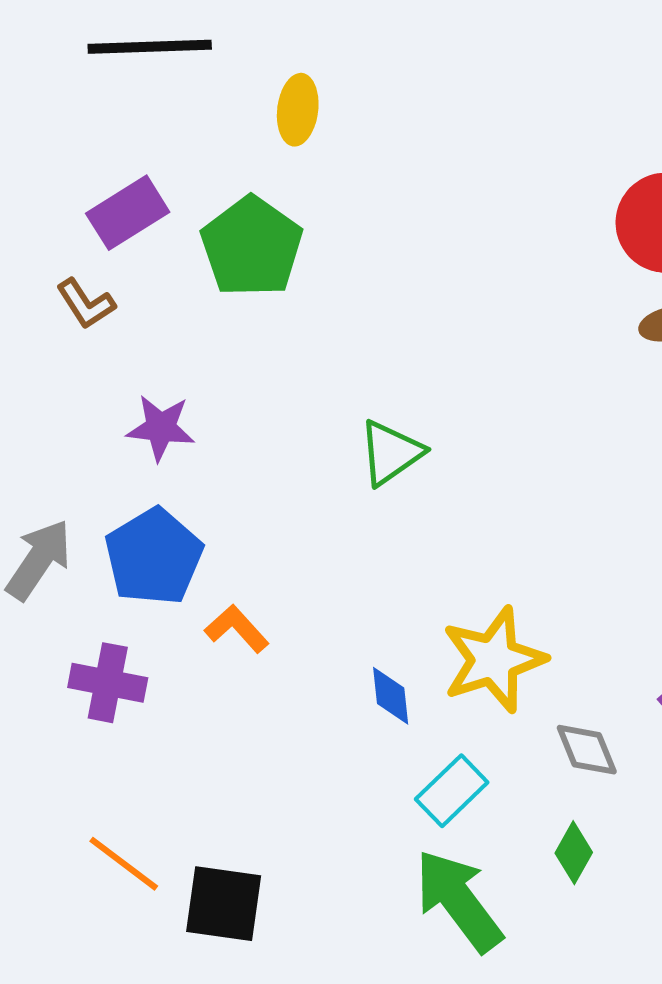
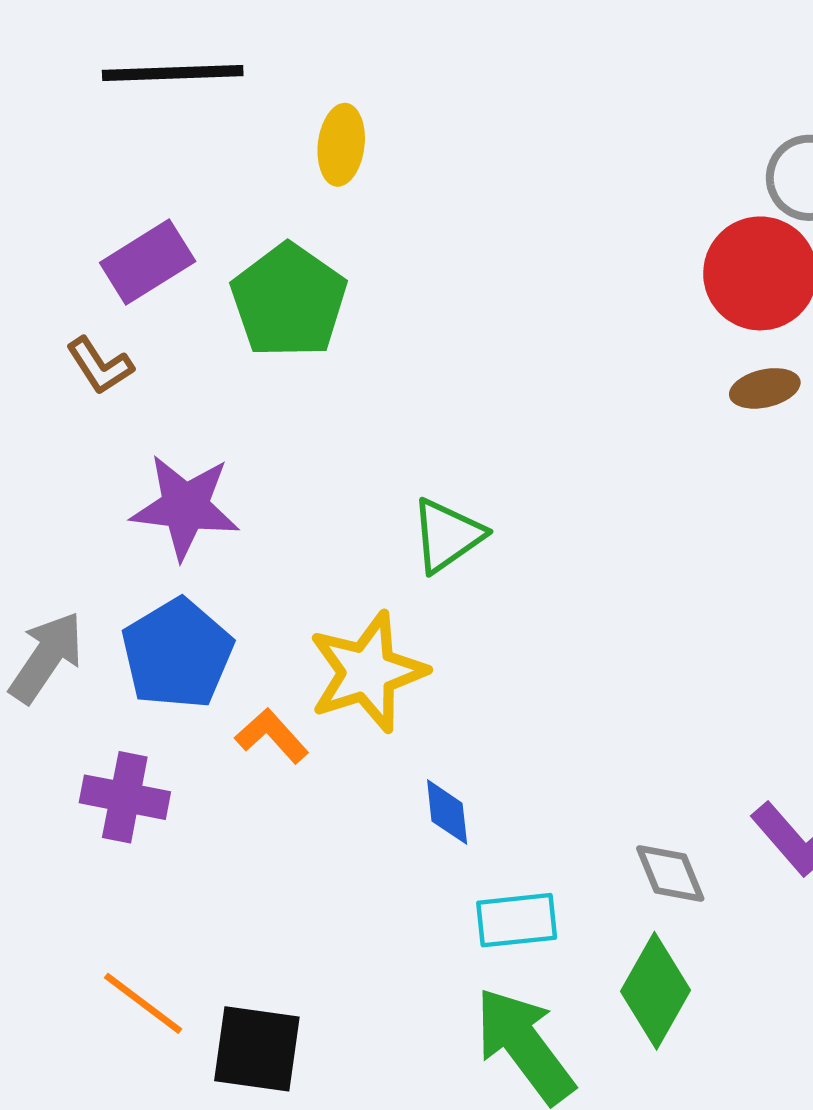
purple star: (161, 428) -> (185, 507), size x1.4
yellow star: (494, 660) -> (367, 672), moved
cyan rectangle: (452, 791) -> (517, 920), turned 38
green diamond: (574, 853) -> (655, 991), size x1.6

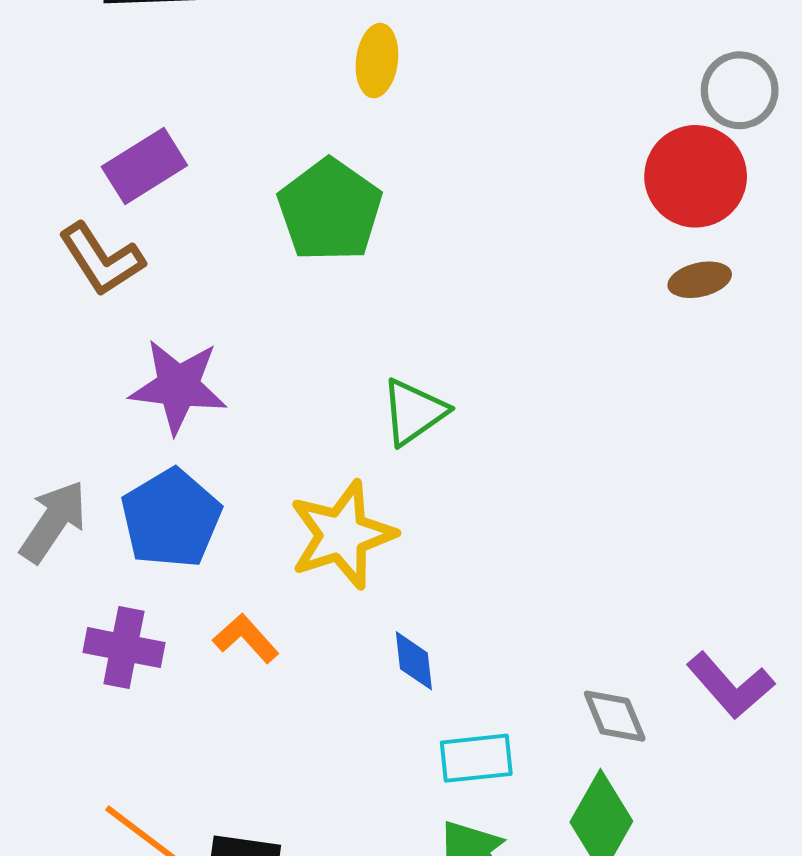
yellow ellipse: (341, 145) -> (377, 61), moved
green pentagon: (289, 301) -> (330, 210), moved
brown L-shape: (100, 366) -> (101, 259), size x1.4
orange L-shape: (272, 736) -> (246, 638), moved

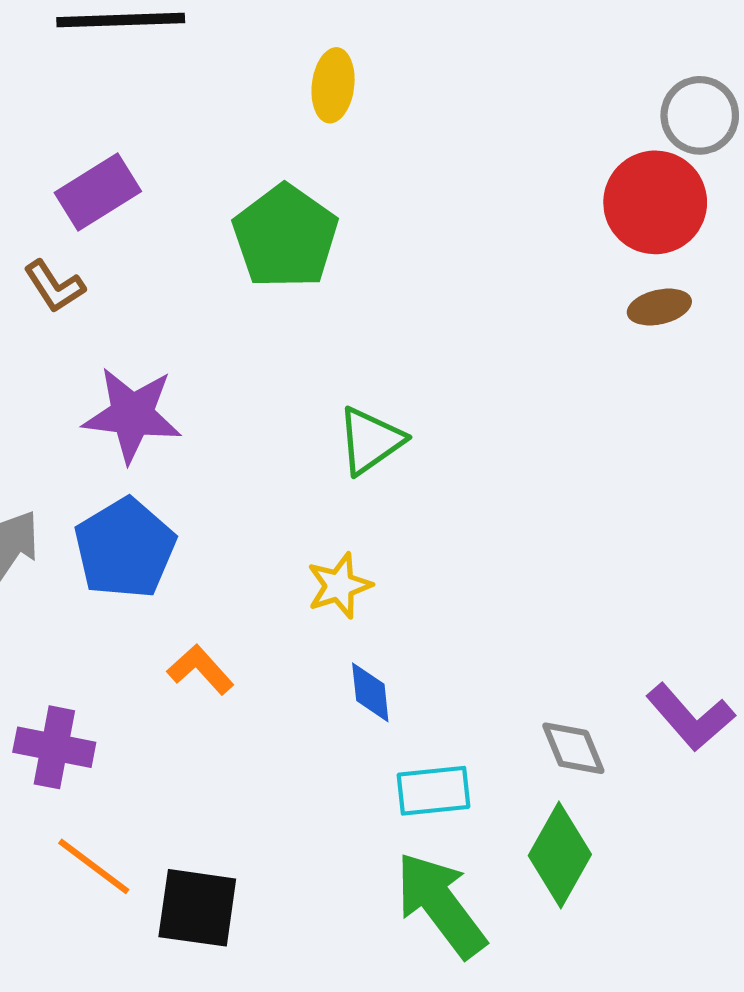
brown L-shape: (101, 259) -> (54, 286), size x0.7
yellow star: (342, 535) -> (339, 586), moved, size x0.6
purple cross: (124, 648) -> (54, 747), moved

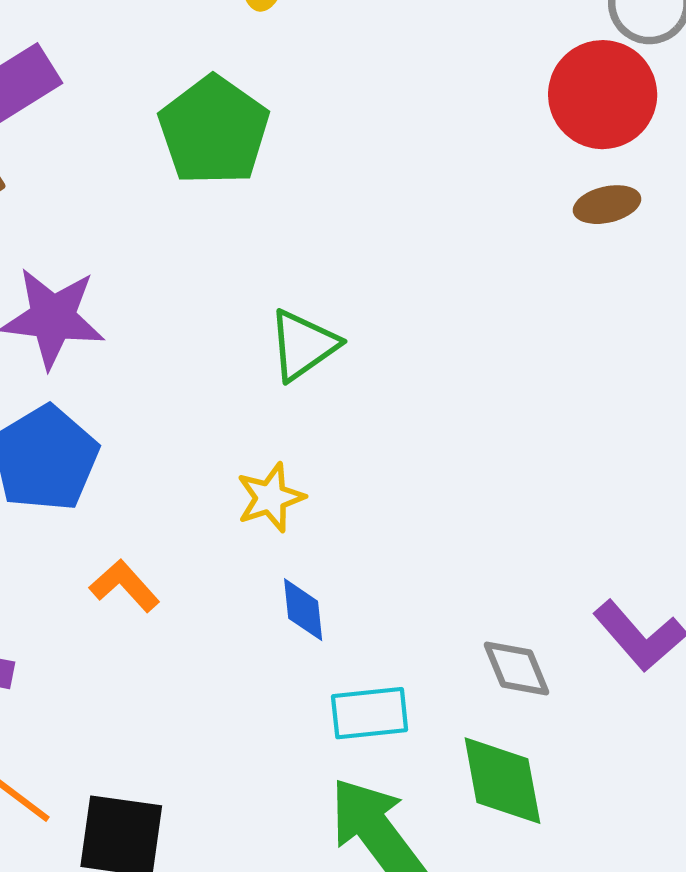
green diamond: (560, 855) -> (502, 781), turned -40

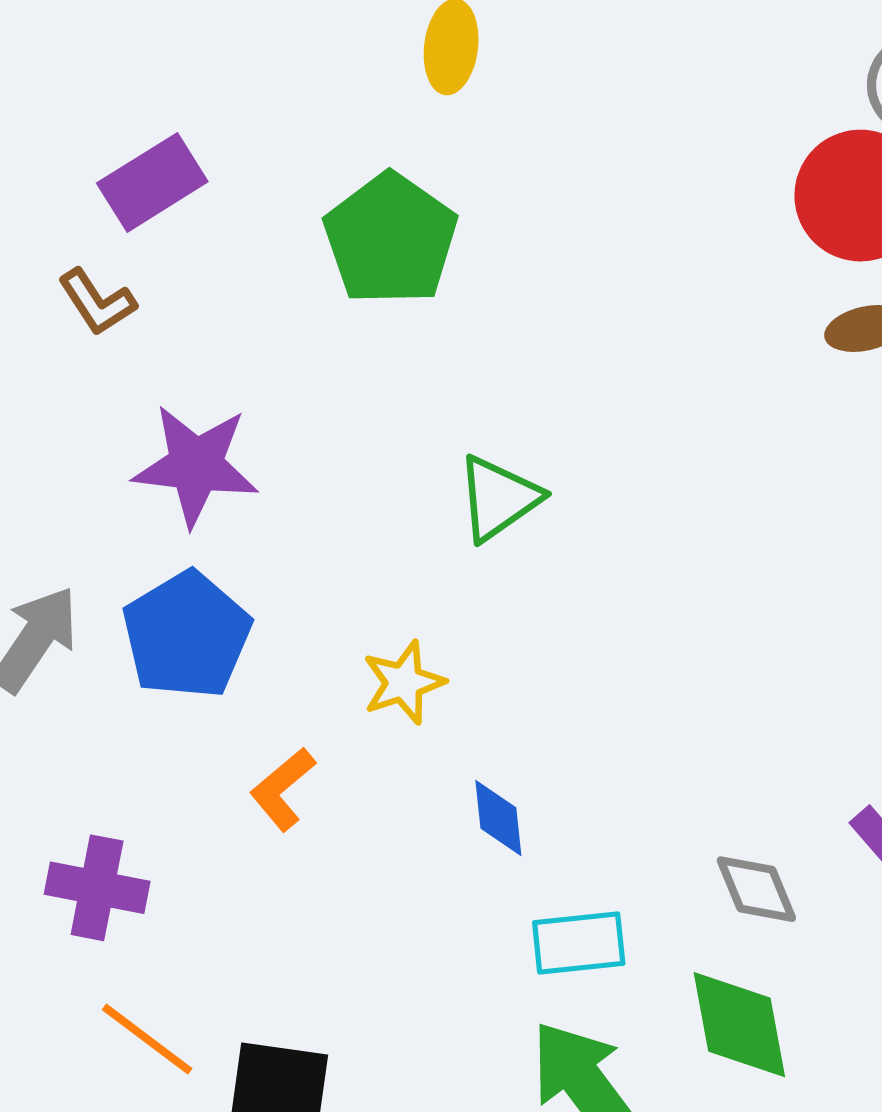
yellow star: (270, 498) -> (404, 682), moved
orange L-shape: (125, 586) -> (283, 789), turned -88

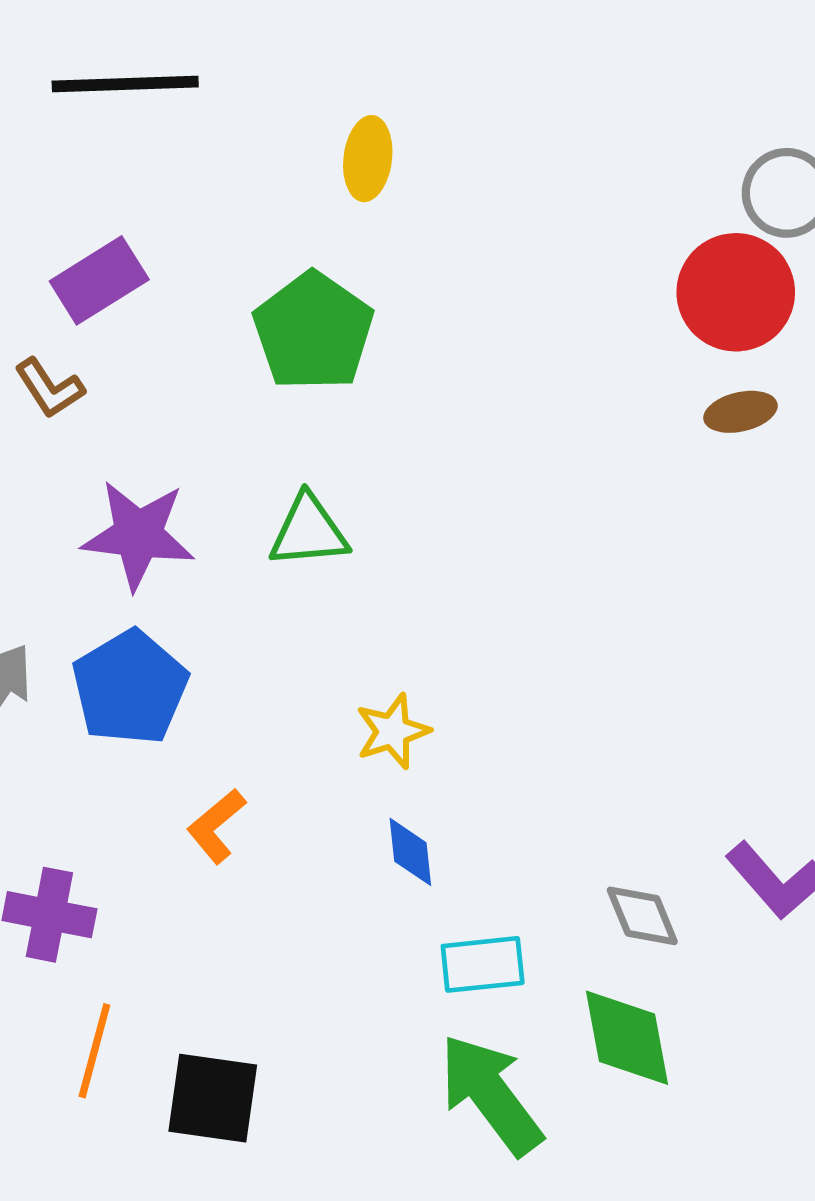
green triangle: (498, 498) -> (309, 531), moved, turned 30
yellow star: (404, 682) -> (393, 731), moved
orange line: (147, 1039) -> (94, 1051), turned 68

